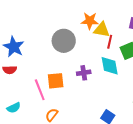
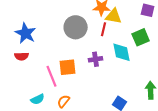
red line: (110, 42) -> (104, 29), moved
cyan semicircle: (14, 108) -> (38, 99), moved

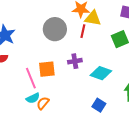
cyan diamond: (122, 52) -> (101, 73), moved, turned -60
cyan semicircle: (38, 99) -> (33, 98), moved

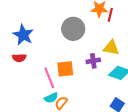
yellow triangle: (93, 18) -> (111, 48), moved
red line: (83, 31) -> (110, 15), moved

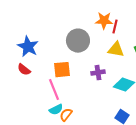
yellow triangle: (111, 48) -> (116, 50), moved
red semicircle: (19, 58) -> (24, 70), turned 40
orange square: (65, 69) -> (62, 70), moved

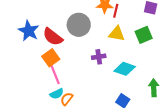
red semicircle: (24, 70) -> (53, 37), moved, size x1.5
orange square: (62, 70) -> (51, 58), moved, turned -30

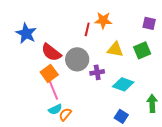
red line: (116, 11) -> (87, 29), moved
gray circle: (79, 25) -> (77, 59), moved
blue star: (29, 31) -> (26, 33), moved

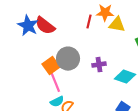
yellow triangle: (115, 49) -> (117, 25), moved
red semicircle: (51, 52) -> (45, 26), moved
gray circle: (77, 59) -> (68, 59), moved

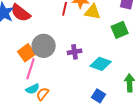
pink line: (55, 82) -> (31, 69), turned 40

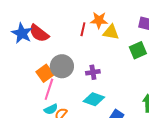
cyan diamond: (101, 64) -> (94, 99), moved

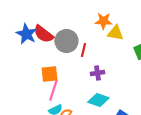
red line: (83, 29) -> (83, 50), moved
gray circle: (62, 66) -> (66, 41), moved
orange square: (45, 73) -> (49, 74), turned 30

